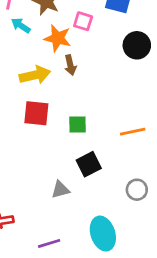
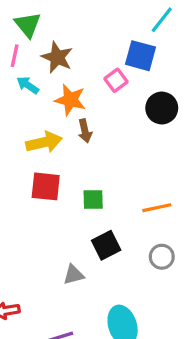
pink square: (83, 21) -> (116, 80), moved, turned 36
gray circle: (137, 190) -> (162, 257), moved

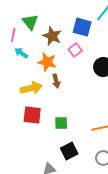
green triangle: (28, 25) -> (30, 22), moved
blue square: (141, 56) -> (82, 27), moved
brown star: (57, 57) -> (52, 36), moved

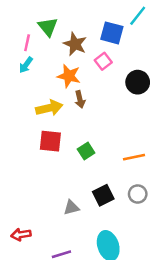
cyan arrow: (21, 53) -> (26, 65), moved, turned -88
green square: (61, 123) -> (86, 151), turned -32
black square: (69, 151) -> (103, 195), moved

